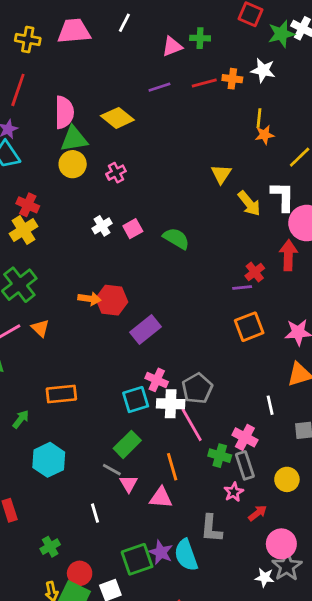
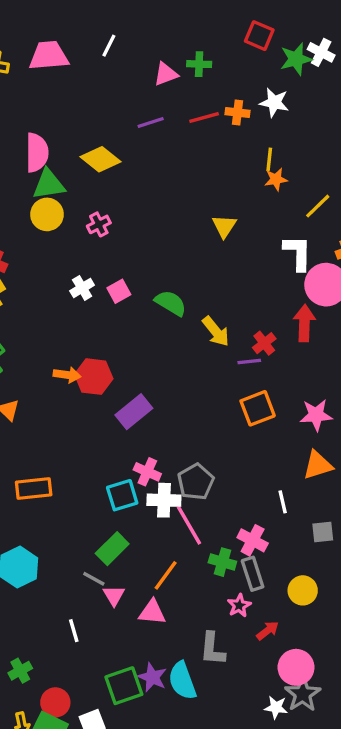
yellow arrow: (249, 203) -> (216, 331), moved
orange line: (172, 467) -> (166, 575), turned 52

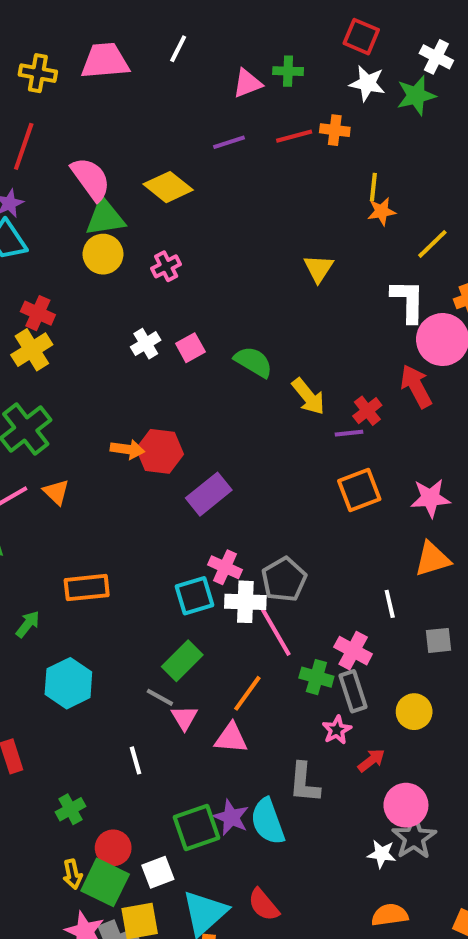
green star: (296, 59) -> (416, 96), moved
white star: (274, 102) -> (367, 83), moved
pink semicircle: (37, 153) -> (91, 179), turned -36
red arrow: (304, 323) -> (416, 386), turned -30

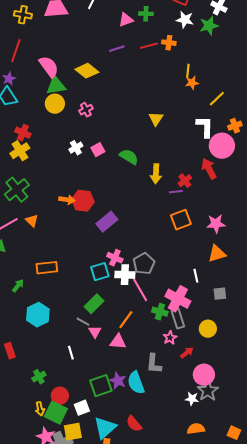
yellow triangle: (319, 268) -> (156, 119), moved
yellow arrow: (308, 396) -> (156, 174), turned 42
pink cross: (353, 651) -> (178, 299), size x1.4

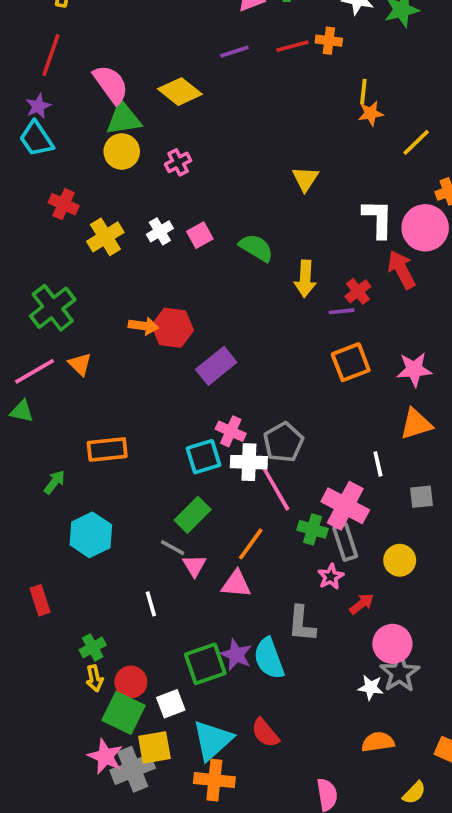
white L-shape: (205, 127) -> (378, 219), moved
yellow cross: (20, 151) -> (105, 237), moved
yellow arrow: (40, 409) -> (94, 678), moved

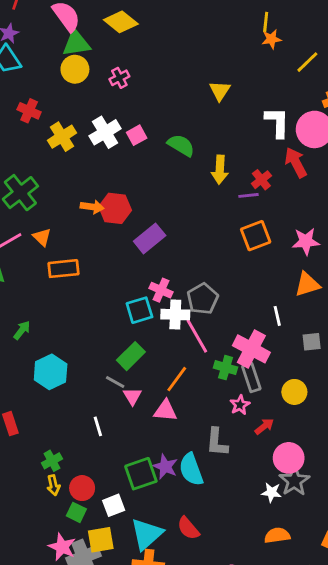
white cross: (160, 231) -> (105, 132), size x1.5
orange rectangle: (107, 449) -> (63, 269), moved
green square: (124, 713) -> (76, 512), size x0.6

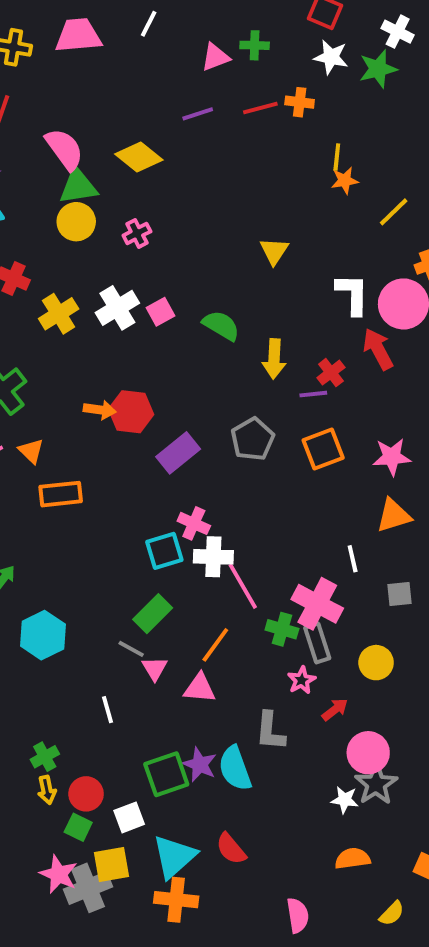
gray pentagon: (203, 299) -> (253, 439), moved

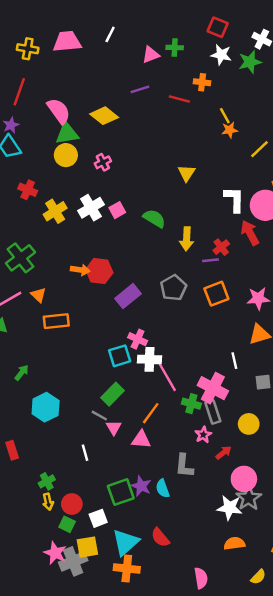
red line: (260, 108) -> (179, 99), moved, turned 30
yellow line: (337, 157) -> (225, 116), turned -35
cyan semicircle: (235, 768) -> (163, 488), size x0.7
white star: (345, 800) -> (230, 508), size x1.5

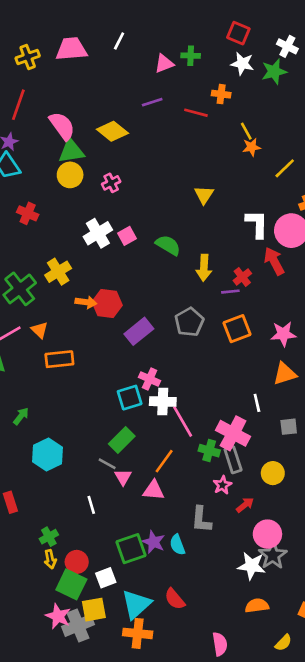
yellow cross: (28, 49) -> (28, 57), turned -30
yellow cross: (55, 211) -> (58, 272), moved
green square: (67, 524) -> (71, 584), size x1.6

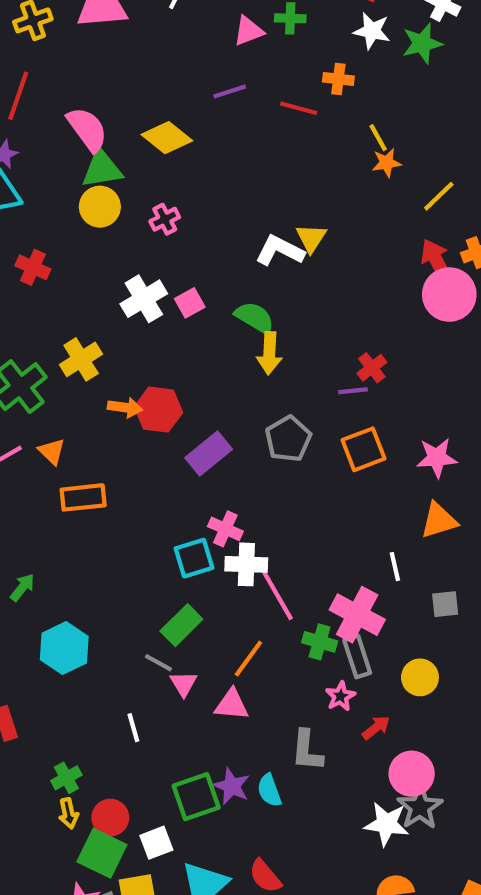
white L-shape: (257, 224) -> (280, 251), moved, turned -64
red arrow: (274, 261) -> (437, 261), moved
yellow arrow: (204, 268) -> (269, 353), moved

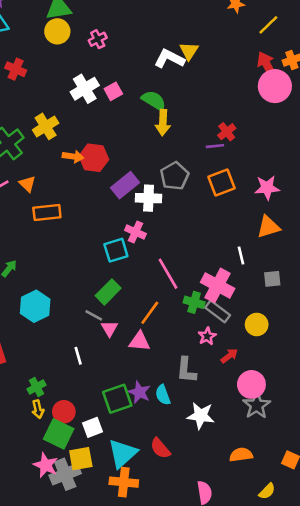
white cross: (246, 564) -> (149, 198), moved
gray rectangle: (357, 656) -> (218, 311), turned -35
white star: (387, 824) -> (201, 416), moved

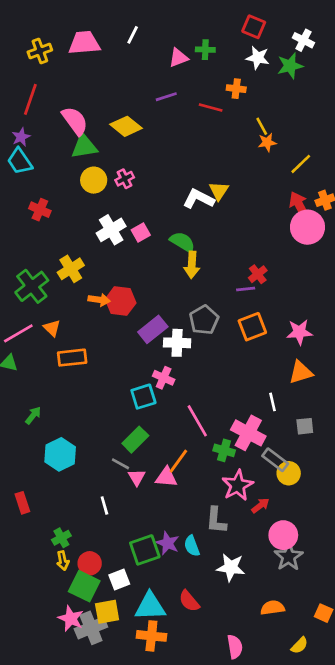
yellow circle: (57, 31) -> (94, 180), moved
gray rectangle: (218, 311) -> (275, 460), moved
pink star: (207, 336) -> (238, 485), size x1.6
pink triangle: (139, 341) -> (166, 477), moved
cyan triangle: (122, 453) -> (150, 606), turned 40

